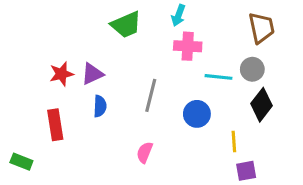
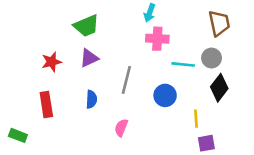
green trapezoid: (126, 25) -> (86, 26), moved
purple triangle: (92, 74) -> (89, 58), moved
blue semicircle: (100, 106) -> (92, 99), moved

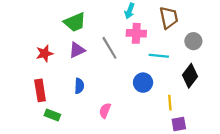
brown trapezoid: (219, 23) -> (169, 18), moved
gray circle: (212, 58) -> (193, 41), moved
gray line: (126, 80) -> (109, 48), moved, turned -45
green rectangle: (18, 135) -> (52, 115), moved

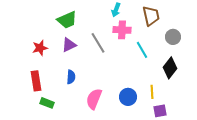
cyan line: (159, 56) -> (142, 50), turned 54
blue circle: (143, 83) -> (128, 97), moved
pink semicircle: (105, 111) -> (94, 99), size x1.5

